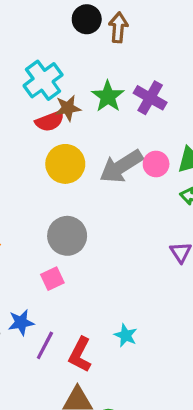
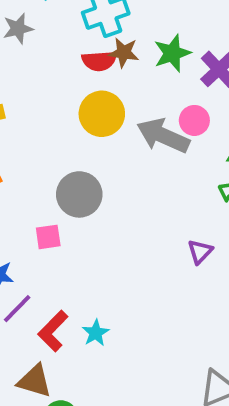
pink circle: (156, 164) -> (194, 120), moved
gray arrow: (121, 166) -> (163, 136), turned 39
cyan star: (126, 335) -> (96, 333), moved

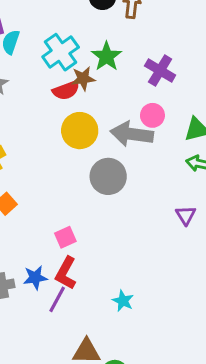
green star: (172, 53) -> (106, 56), moved
gray circle: (79, 194) -> (108, 176), moved
red L-shape: (53, 331) -> (66, 273), moved

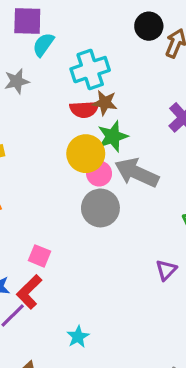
green star: (106, 56) -> (113, 136), moved
pink circle: (152, 115) -> (99, 174), moved
pink square: (65, 237) -> (39, 256), turned 30

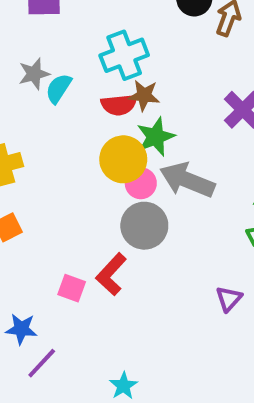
cyan semicircle: (43, 45) -> (59, 88), moved
red L-shape: (29, 292) -> (111, 274), moved

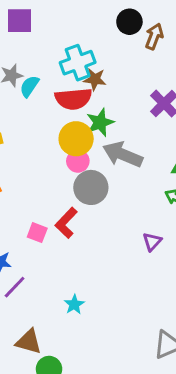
brown star: (144, 95) -> (95, 79), moved
red semicircle: (119, 105) -> (73, 99), size x1.4
pink circle: (141, 183) -> (78, 161), moved

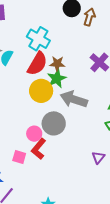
cyan cross: (78, 63) -> (38, 39), turned -35
brown star: (95, 79) -> (57, 64), moved
red semicircle: (73, 99) -> (37, 64), turned -50
pink circle: (78, 161) -> (34, 134), moved

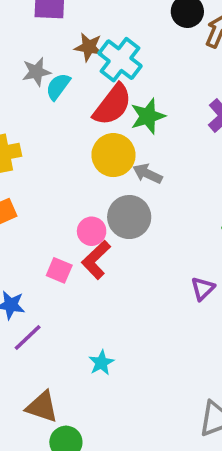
brown star: (57, 64) -> (89, 47), moved
green star: (57, 79) -> (148, 116), moved
gray arrow: (74, 99) -> (148, 174), moved, size x0.6

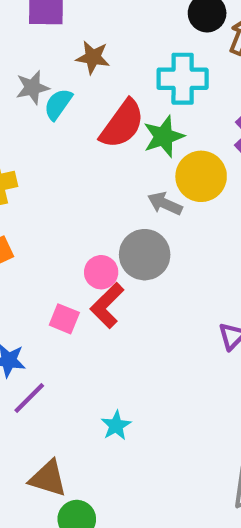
cyan cross: (120, 60) -> (183, 79), moved, turned -36
yellow circle: (113, 155) -> (201, 176), moved

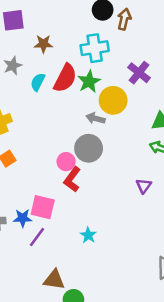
cyan semicircle: (58, 104) -> (38, 82), moved
pink square: (64, 319) -> (43, 207), moved, size x1.5
cyan star: (116, 425) -> (88, 235), moved

